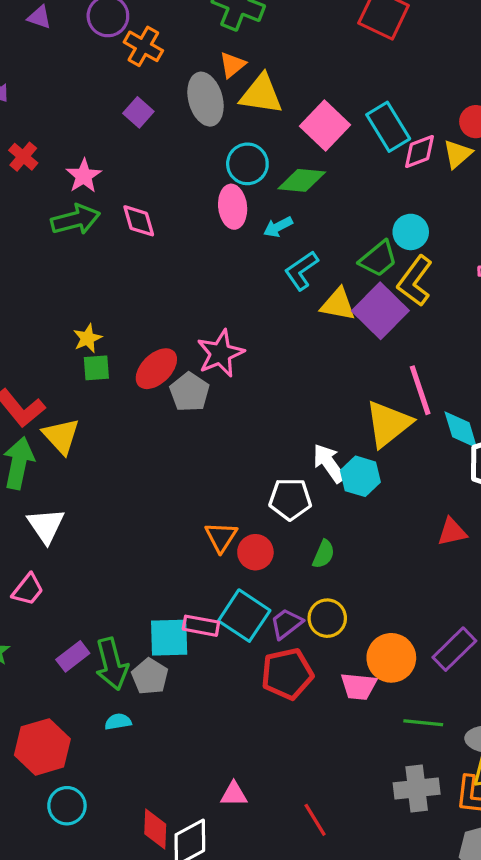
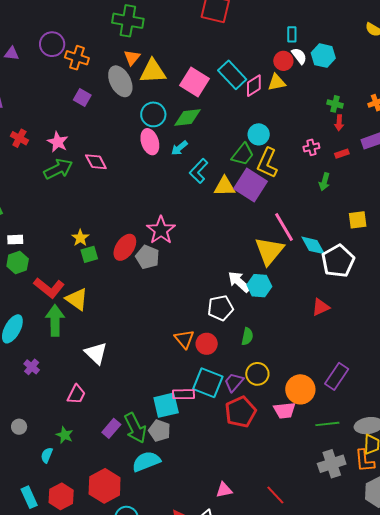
yellow triangle: (458, 154) -> (277, 82), turned 42
white triangle: (46, 526) -> (96, 353), moved
cyan semicircle: (118, 722) -> (146, 461), size x1.8

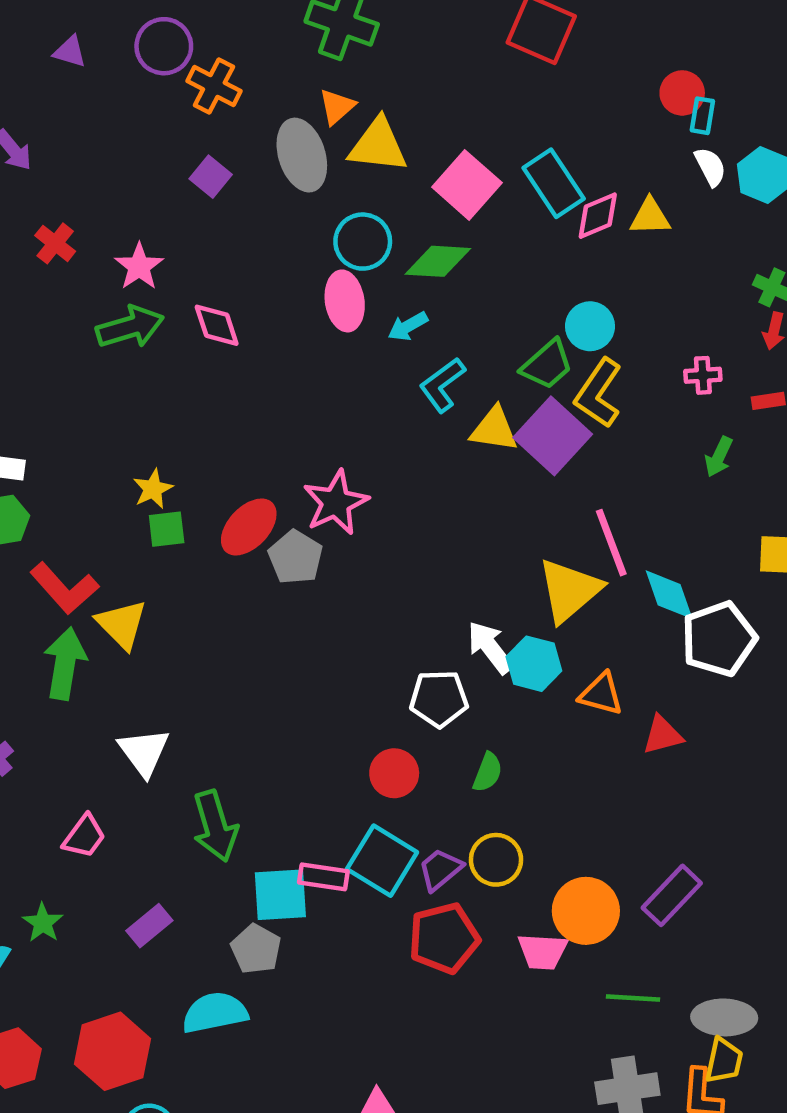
red circle: (283, 61) -> (682, 93), moved
orange triangle: (184, 339) -> (601, 694), moved, turned -45
green arrow: (135, 428) -> (215, 826), moved

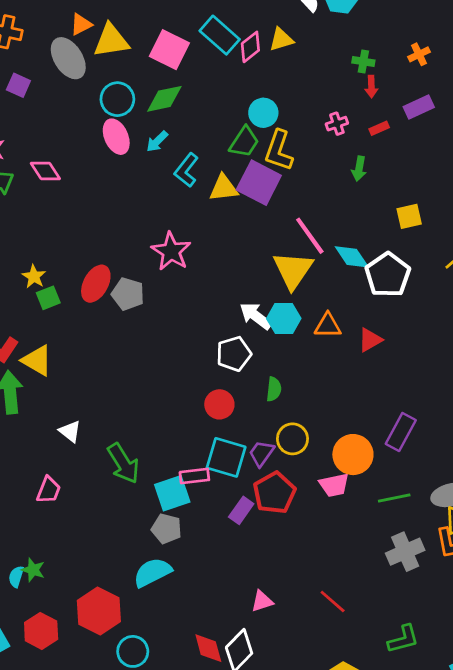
orange triangle: (337, 107) -> (81, 24), turned 30
pink star: (336, 503) -> (171, 251), moved
white triangle: (144, 752) -> (70, 431), size x0.7
green star: (43, 923) -> (33, 570), moved
purple rectangle: (149, 926) -> (241, 510), moved

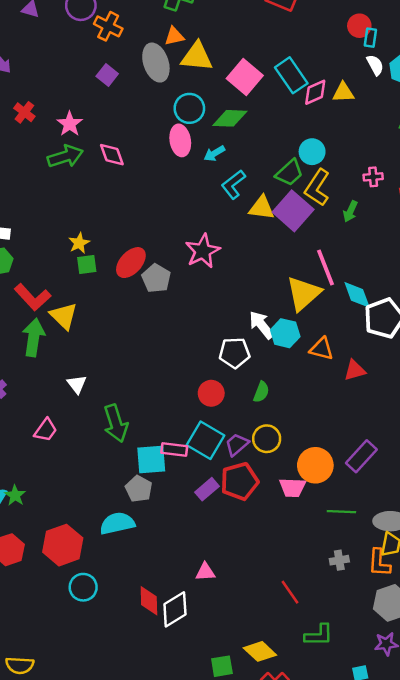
green arrow: (359, 169) -> (350, 211), moved
gray cross: (405, 552) -> (339, 560), size x0.6
red line: (333, 601) -> (290, 592), moved

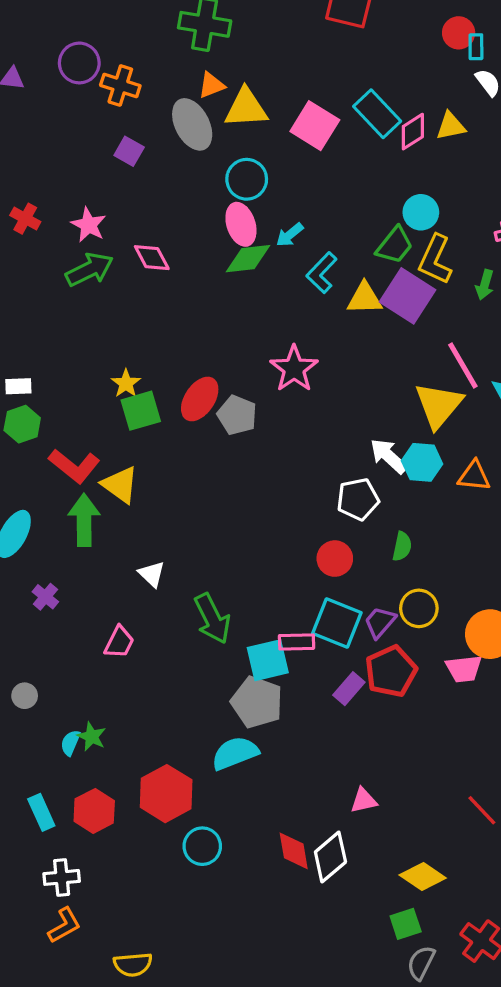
green diamond: (230, 118) -> (248, 259), moved
green square: (87, 264) -> (141, 411), size x1.4
gray pentagon: (139, 489) -> (257, 702), size x1.4
yellow diamond: (260, 651) -> (423, 877), moved

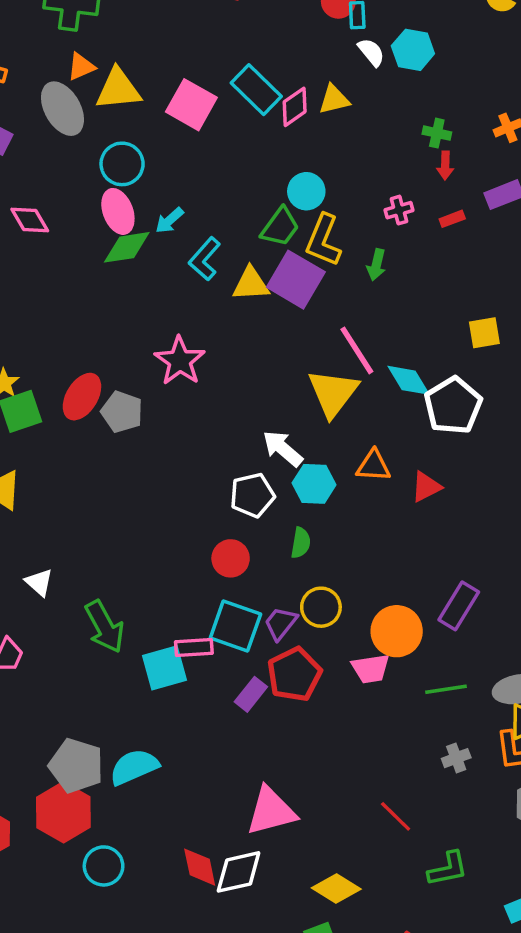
pink diamond: (152, 258) -> (30, 220), moved
cyan hexagon: (422, 462) -> (314, 484), moved
gray pentagon: (257, 702) -> (76, 766), moved
pink triangle: (364, 800) -> (271, 811), size x1.8
white diamond: (330, 857) -> (239, 872), turned 30

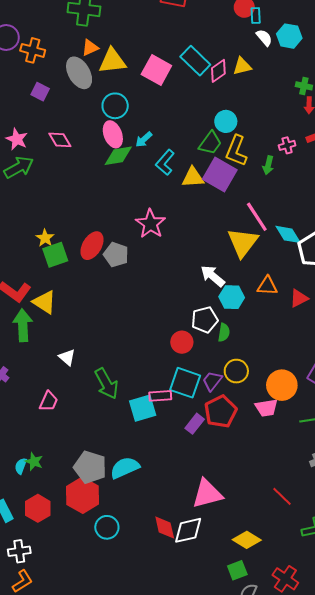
pink cross: (399, 210) -> (287, 145), moved
white pentagon: (252, 495) -> (205, 320), moved

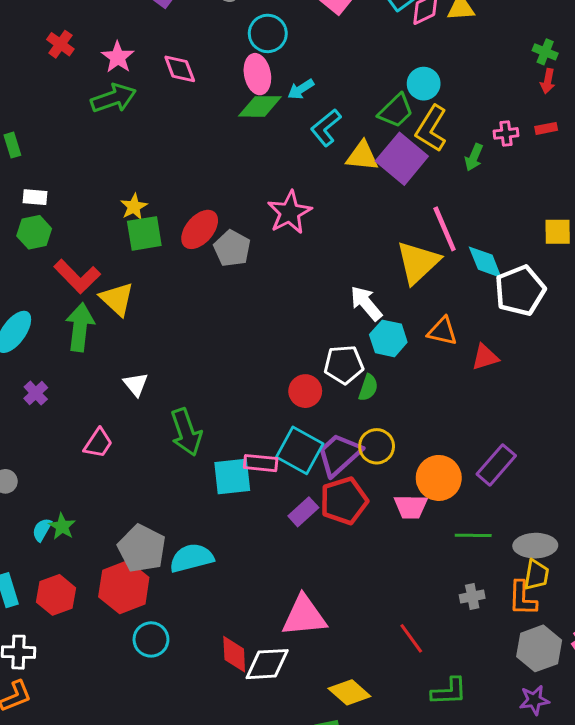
purple trapezoid: (212, 381) -> (339, 455), size x1.5

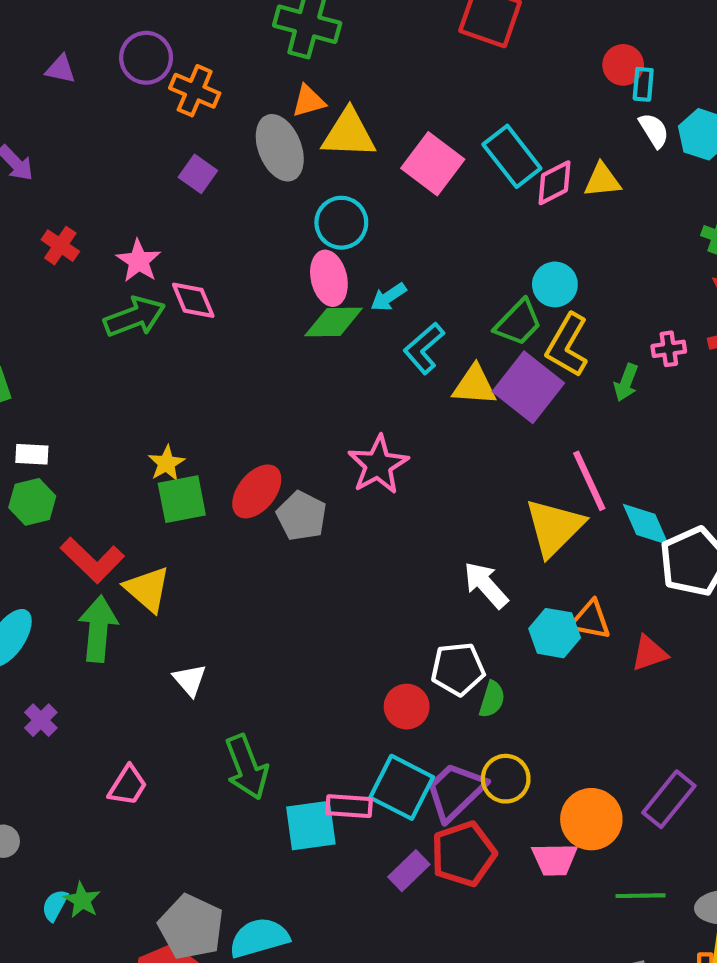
pink diamond: (180, 69) -> (193, 300), moved
cyan hexagon: (388, 338) -> (555, 633), moved
white triangle: (136, 384) -> (190, 680), moved

